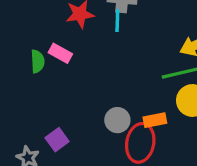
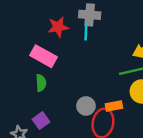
pink rectangle: (60, 53) -> (43, 56), size x1.5
green semicircle: (38, 61) -> (41, 83), moved

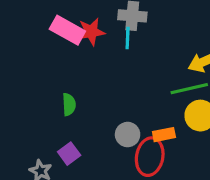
pink rectangle: (43, 56) -> (67, 30), moved

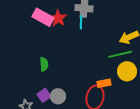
red star: (91, 32) -> (58, 18), turned -30
gray circle: (128, 135) -> (58, 96), moved

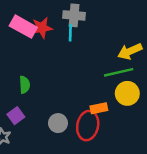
red star: (58, 18) -> (42, 28), turned 30
purple square: (44, 95) -> (16, 116), moved
gray circle: (58, 96) -> (58, 123), moved

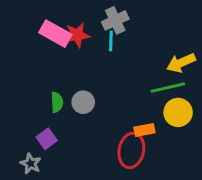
gray cross: (74, 15) -> (115, 20), turned -30
gray circle: (58, 123) -> (83, 102), moved

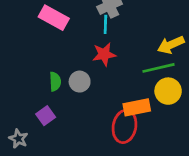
red star: (77, 35) -> (104, 54), moved
orange rectangle: (144, 130) -> (137, 107), size x1.4
gray star: (31, 164) -> (18, 139), moved

